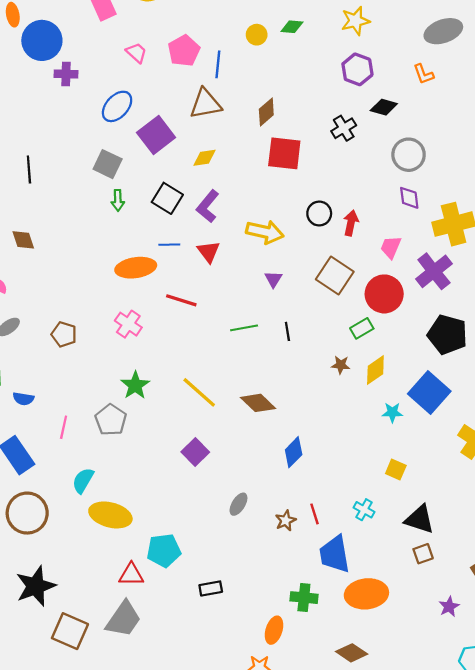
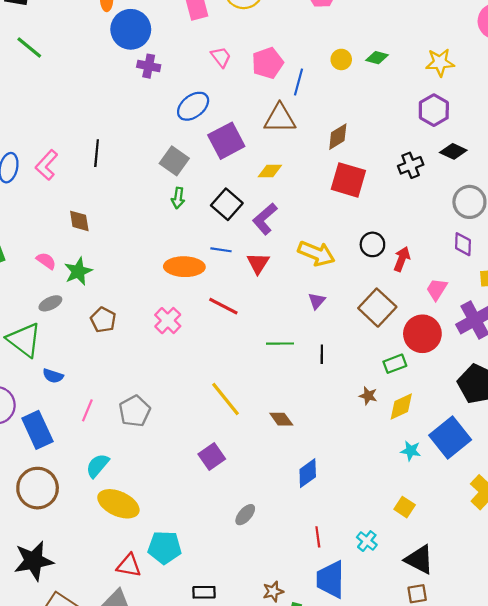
green star: (135, 385) -> (78, 271), moved
brown diamond: (258, 403) -> (281, 419), size x0.7
brown star: (286, 521) -> (273, 591), moved

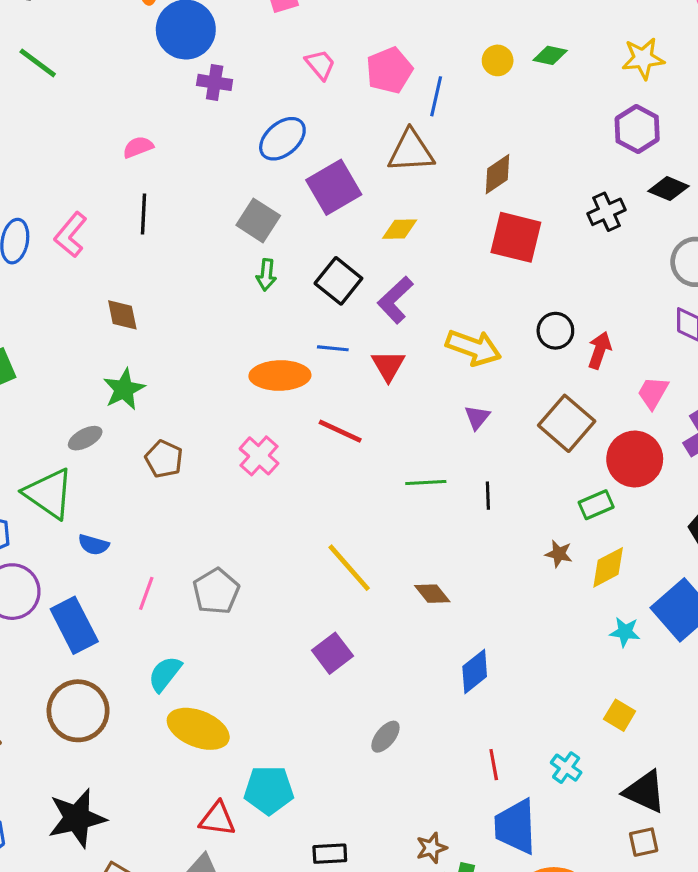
pink semicircle: (46, 261) -> (138, 147), moved, turned -54

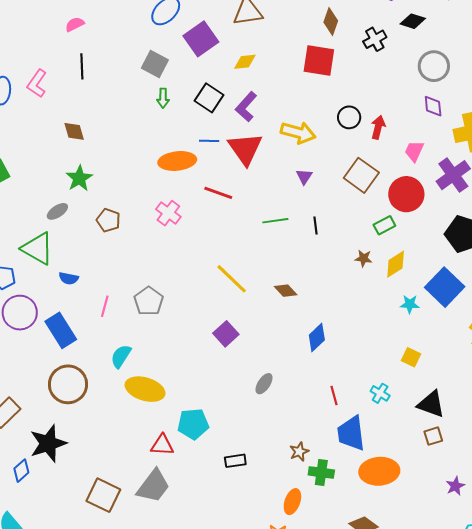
brown diamond: (497, 174) -> (331, 21), moved, turned -32
red triangle: (388, 366) -> (245, 149), size x1.6
black star: (77, 818) -> (48, 443), moved

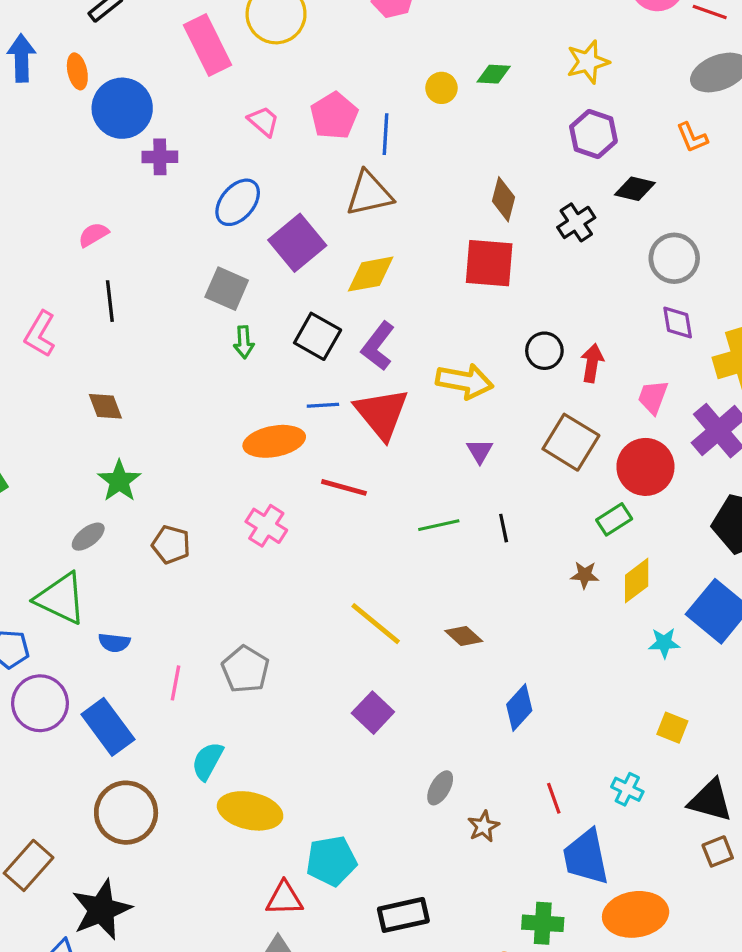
yellow diamond: (245, 62) -> (371, 274), size x1.4
brown star: (299, 452) -> (483, 826), moved
black rectangle: (235, 461) -> (403, 915), size x1.4

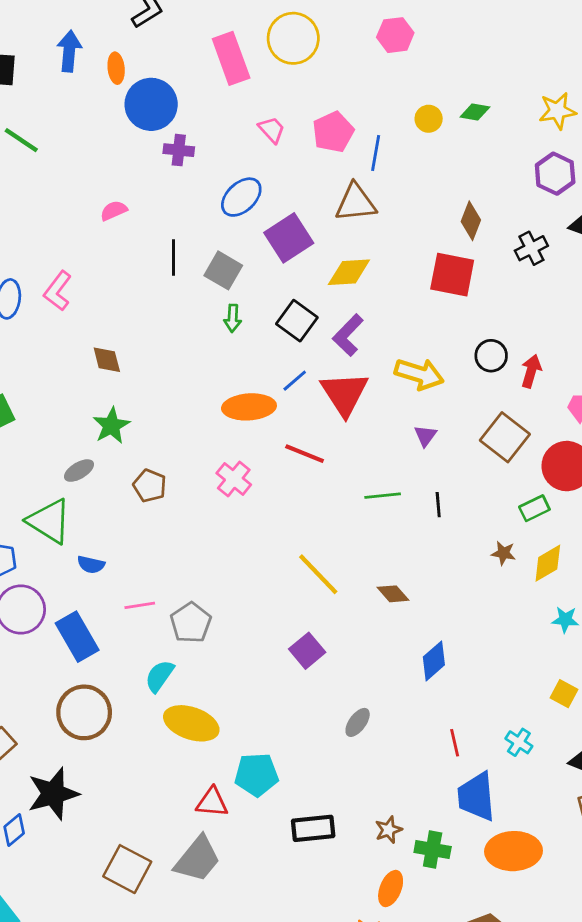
black line: (110, 301) -> (173, 257), moved
blue line: (323, 405) -> (295, 381), turned -44
gray pentagon: (245, 669) -> (191, 623), moved
pink line: (175, 683) -> (140, 605), turned 64
brown star: (483, 826) -> (389, 830), moved

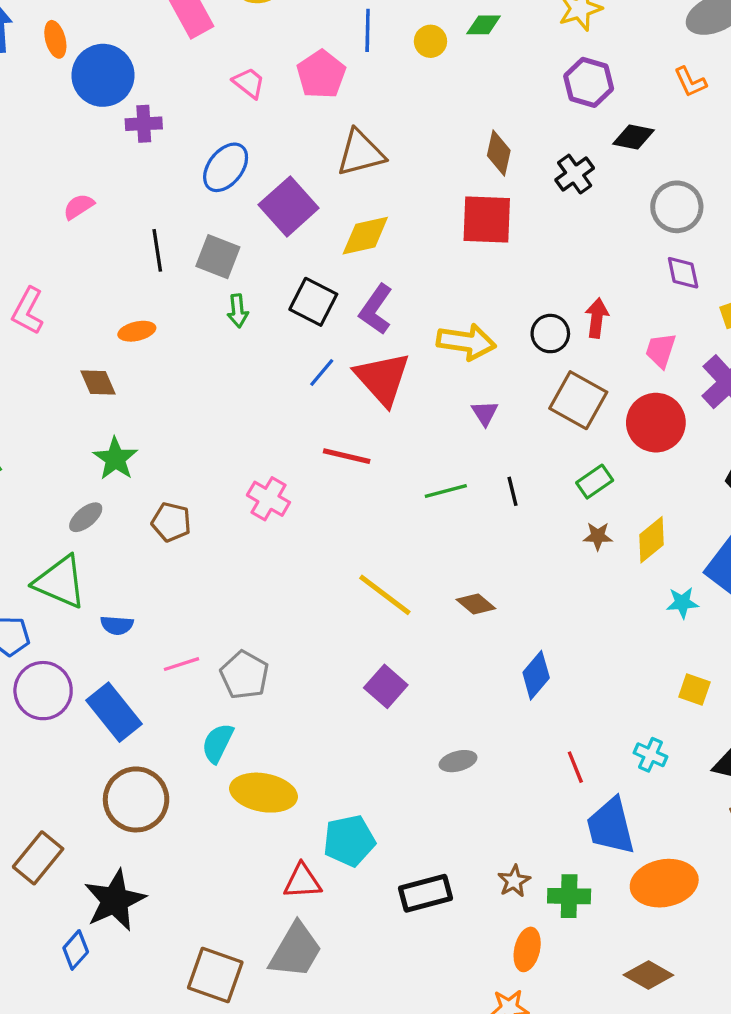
blue line: (376, 153) -> (368, 30), moved
black circle: (491, 356) -> (550, 334), moved
orange ellipse: (249, 407) -> (137, 331), moved, size x0.6
green rectangle: (534, 508) -> (595, 482), moved
gray ellipse: (358, 722) -> (458, 761), turned 48

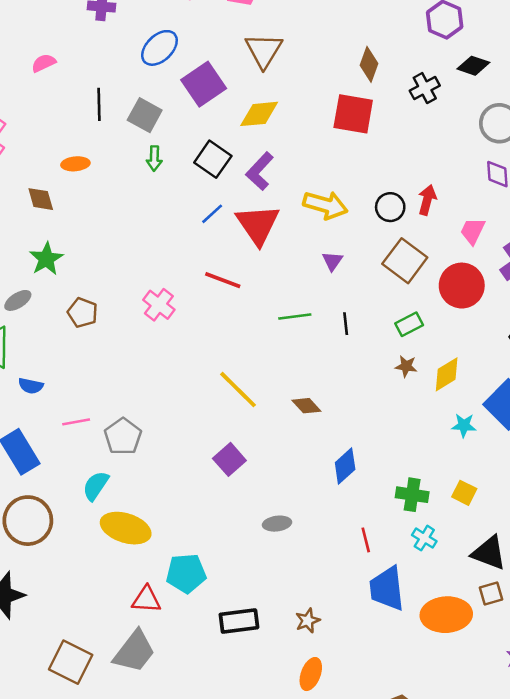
brown triangle: (360, 153) -> (264, 50), turned -51
orange ellipse: (664, 883) -> (446, 615), moved
green cross: (569, 896) -> (412, 495), moved

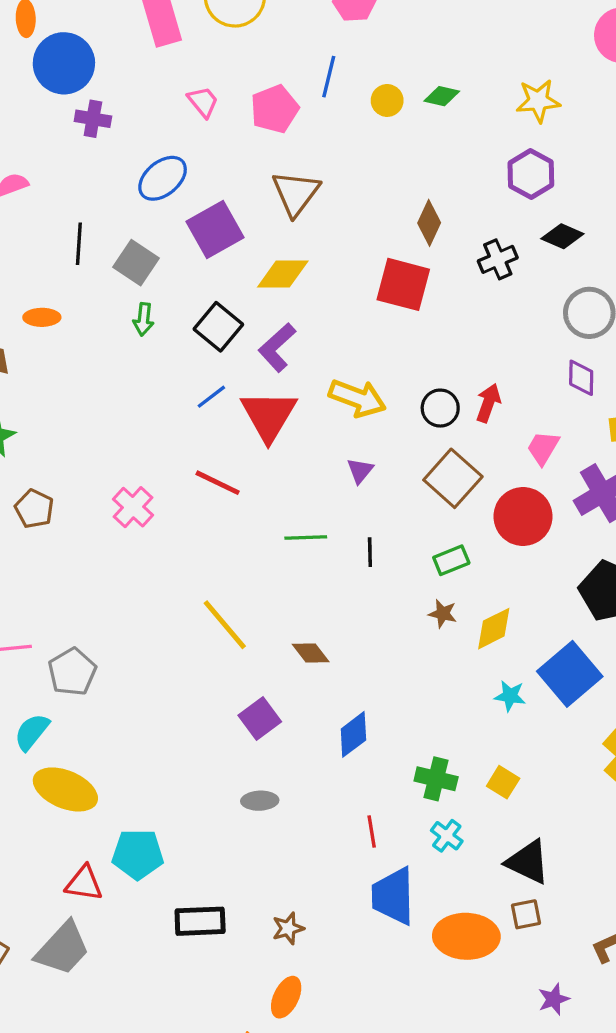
purple square: (229, 459) -> (260, 719), moved

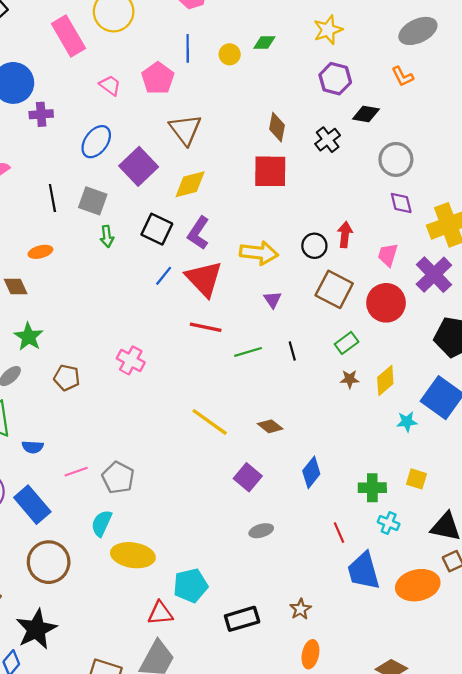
red line: (218, 483) -> (206, 327), moved

